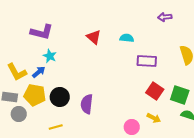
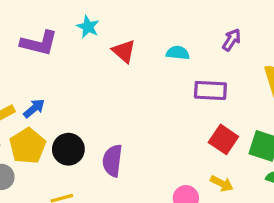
purple arrow: (165, 17) -> (232, 40), moved, turned 128
cyan star: (50, 56) -> (88, 27), moved
yellow pentagon: (35, 95) -> (28, 146), turned 30

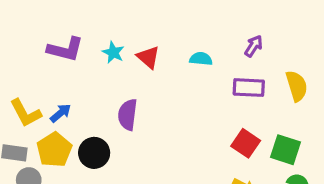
cyan star: (88, 27) -> (113, 52), moved
purple rectangle: (210, 90) -> (249, 88), moved
purple semicircle: (112, 161) -> (128, 115), moved

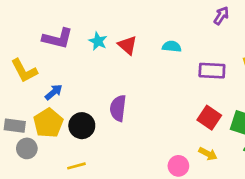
purple arrow: (254, 46) -> (221, 16), moved
yellow L-shape: (26, 113) -> (24, 71), moved
purple semicircle: (128, 115) -> (118, 108), moved

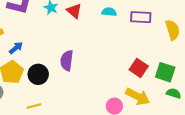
purple rectangle: (212, 71) -> (141, 17), moved
yellow arrow: (208, 154) -> (138, 97), size x1.6

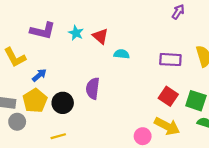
cyan semicircle: (109, 12) -> (122, 54), moved
purple rectangle: (141, 17) -> (170, 60), moved

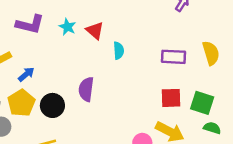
cyan semicircle: (122, 54) -> (119, 51), turned 80
red square: (168, 96) -> (171, 98), turned -36

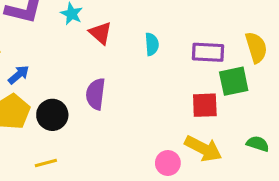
red triangle: (95, 31) -> (100, 33), moved
cyan semicircle: (119, 51) -> (152, 44), moved
green square: (202, 103) -> (234, 81), moved, turned -30

